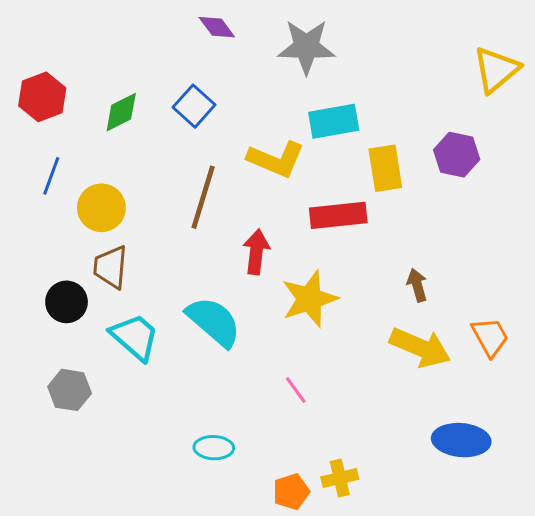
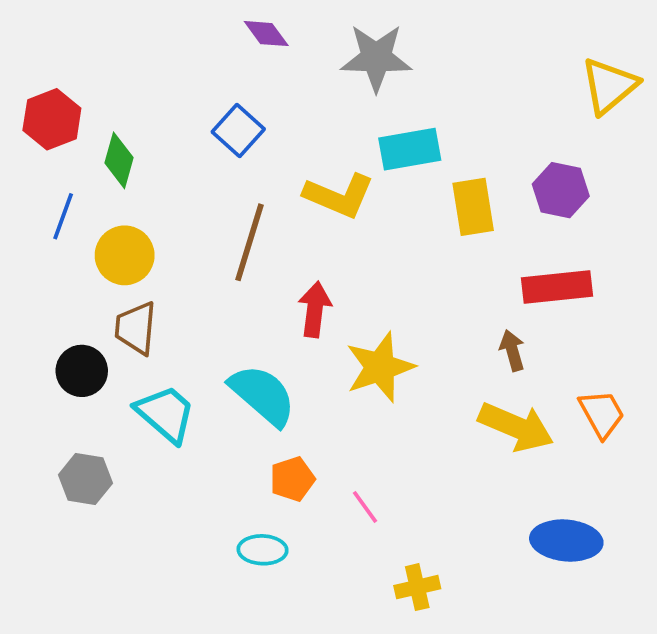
green diamond: (121, 112) -> (119, 160), moved, turned -48
red rectangle: (338, 215) -> (557, 287), moved
pink line: (296, 390) -> (365, 507), moved
orange pentagon: (291, 492) -> (292, 479), moved

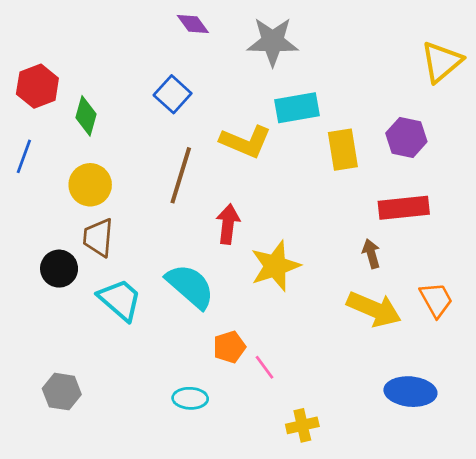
blue line: (63, 216) -> (24, 156), moved
gray hexagon: (85, 479) -> (62, 392), moved
orange pentagon: (292, 479) -> (229, 347), moved

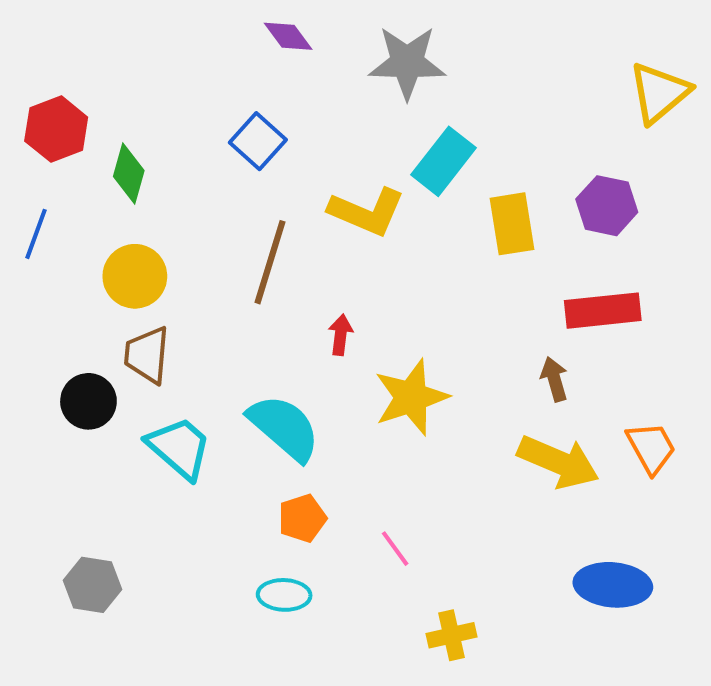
cyan rectangle: (297, 108) -> (443, 161), turned -42
red arrow: (228, 224) -> (341, 335), size x0.7
orange pentagon: (229, 347) -> (302, 518), moved

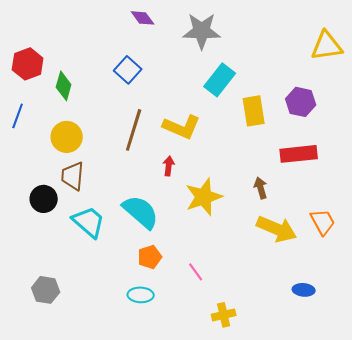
yellow triangle: (659, 93) -> (327, 46), turned 32
yellow L-shape: (367, 212) -> (182, 127), moved
brown arrow: (554, 379) -> (261, 188), moved
blue ellipse: (613, 585) -> (304, 290), size x0.6

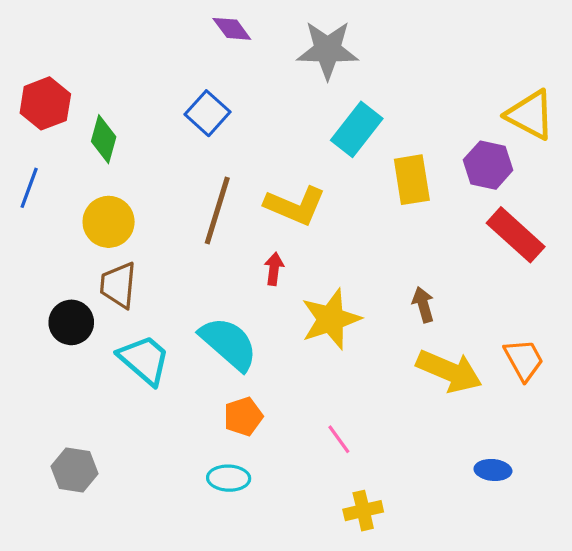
yellow triangle: (327, 46) -> (530, 115), moved, turned 36
red rectangle: (299, 154) -> (516, 235), moved, turned 48
pink line: (196, 272) -> (339, 439), moved

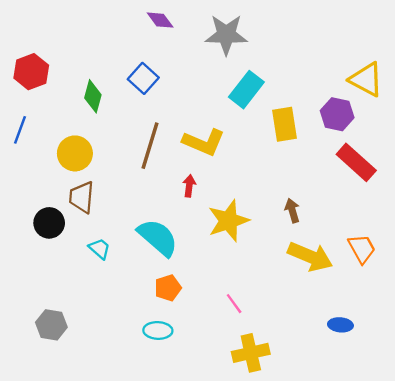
green diamond: (104, 139) -> (93, 96), moved
cyan trapezoid: (144, 360) -> (100, 249), size x0.6
yellow cross: (363, 511) -> (251, 353), size x1.4

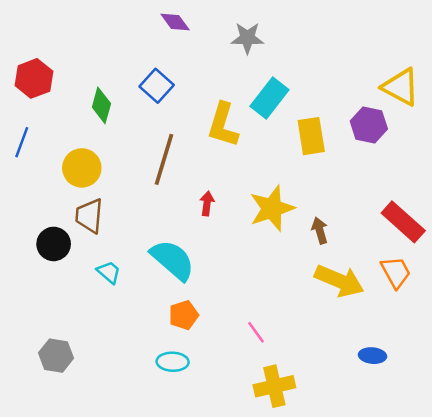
gray star: (226, 35) -> (247, 38), size x0.7
yellow L-shape: (204, 142) -> (223, 125), moved, turned 84
red rectangle: (356, 162) -> (403, 222), moved
yellow star: (228, 221) -> (272, 208), moved

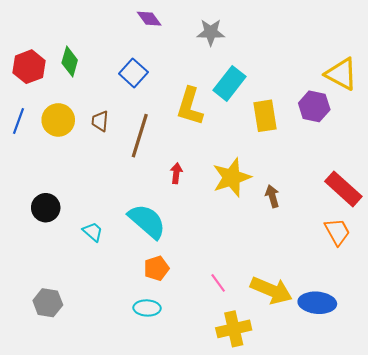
green diamond: (101, 105) -> (70, 61), moved
yellow circle: (82, 168) -> (58, 120), moved
brown trapezoid: (89, 216) -> (100, 121), moved, size x0.7
yellow arrow: (339, 281) -> (271, 290), moved
blue ellipse: (373, 356) -> (317, 303), size x1.6

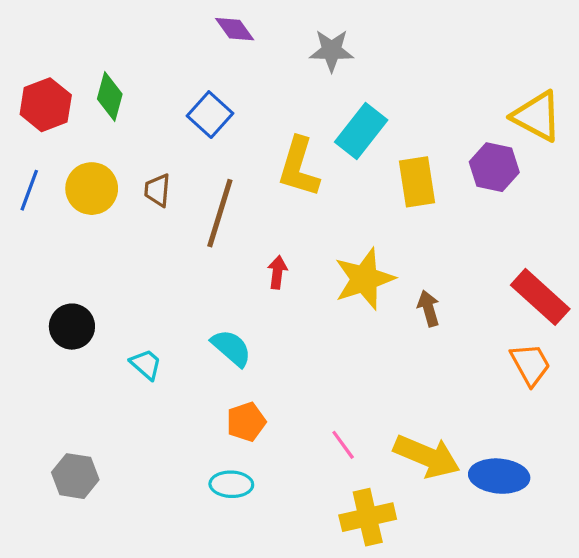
cyan semicircle: (147, 221) -> (231, 348), size x0.7

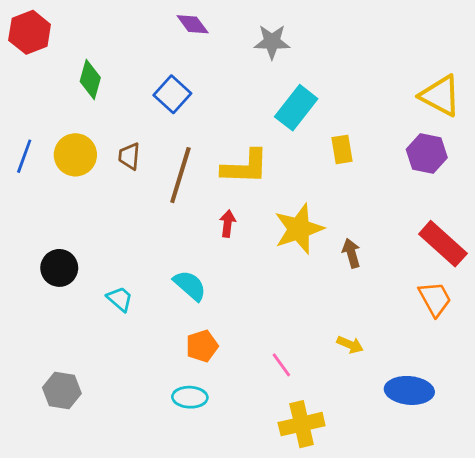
red hexagon: (46, 105) -> (30, 32), moved
yellow L-shape: (299, 167) -> (245, 167), moved, turned -105
purple hexagon: (494, 167) -> (427, 153), moved
yellow rectangle: (417, 182) -> (342, 149), size x0.7
yellow arrow: (427, 456) -> (350, 345), moved, size x0.5

